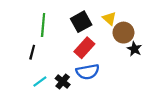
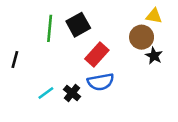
yellow triangle: (109, 18) -> (154, 16), moved, turned -32
black square: (81, 22) -> (78, 25), moved
black line: (32, 52) -> (15, 59), moved

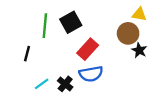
black line: (15, 59) -> (27, 54), moved

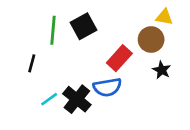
red rectangle: (88, 49) -> (119, 58), moved
black star: (139, 50) -> (162, 70), moved
black cross: (65, 84) -> (77, 99), size x1.5

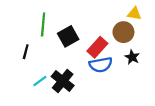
black square: (83, 26) -> (68, 36), moved
blue semicircle: (107, 87) -> (101, 65), moved

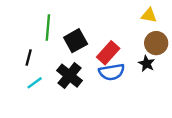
brown circle: (123, 32) -> (156, 43), moved
cyan line: (40, 81) -> (35, 83), moved
black cross: (63, 81) -> (70, 76), moved

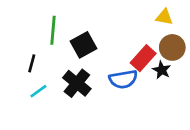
red rectangle: (108, 53) -> (143, 58), moved

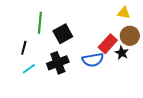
black cross: (77, 83) -> (58, 63), turned 30

